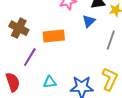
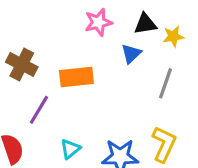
cyan triangle: (50, 82) -> (70, 149), turned -32

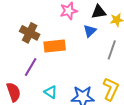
brown cross: (22, 65) -> (30, 33), moved
cyan triangle: (70, 149) -> (51, 92), turned -48

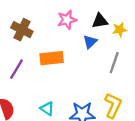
brown cross: (30, 33) -> (22, 30), moved
purple line: (31, 67) -> (16, 69), moved

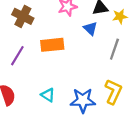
blue triangle: (90, 42) -> (90, 28), turned -32

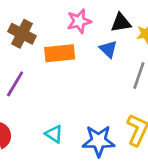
orange rectangle: (52, 45) -> (60, 53), moved

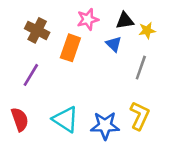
orange rectangle: (60, 53) -> (70, 48), turned -65
cyan triangle: (54, 134) -> (65, 119), size x1.6

